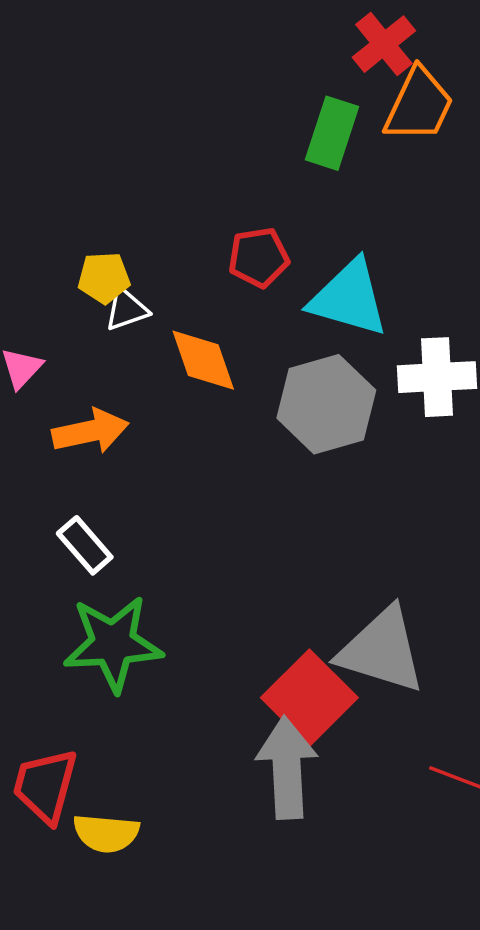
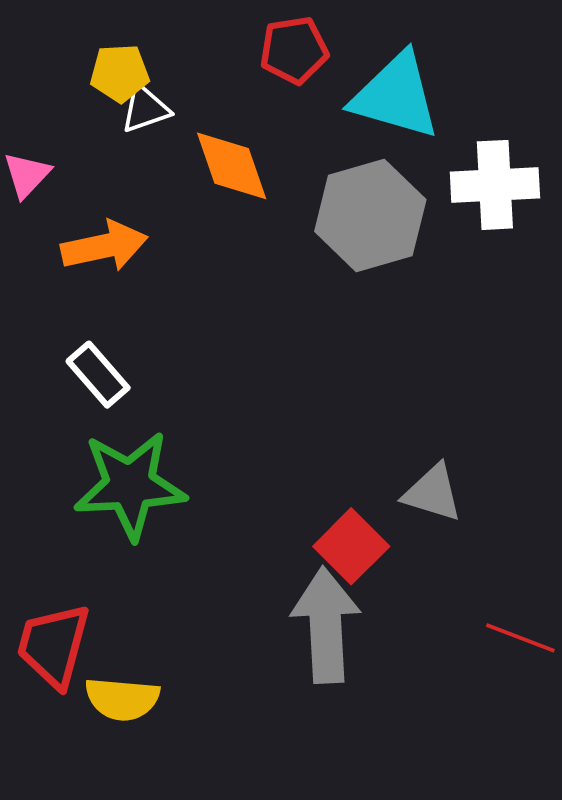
gray triangle: (382, 650) -> (433, 493), size x0.6
red square: (309, 698) -> (351, 546), size x0.7

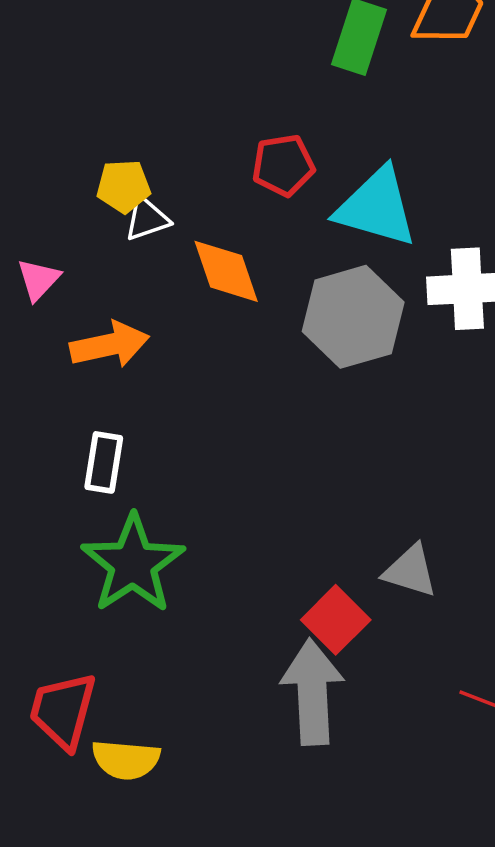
white rectangle: (98, 375) -> (104, 462), turned 50
green star: (130, 485) -> (133, 564), turned -30

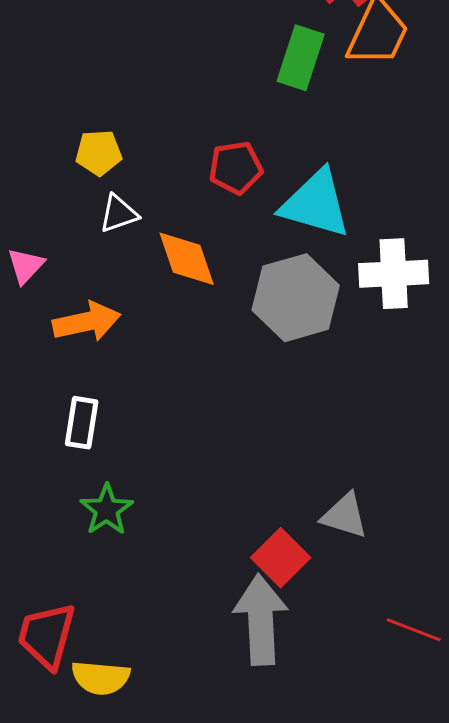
yellow pentagon: (124, 186) -> (99, 153), moved
green star: (133, 564) -> (107, 510), size x0.6

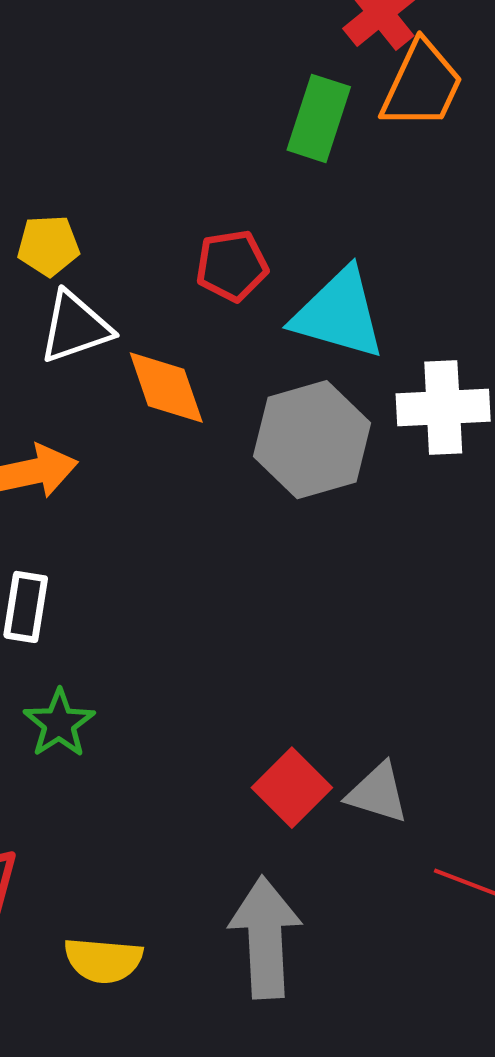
white triangle: (119, 214) -> (75, 327), size x1.4
gray triangle: (345, 516) -> (378, 793), moved
gray arrow: (261, 620) -> (265, 937), moved
yellow semicircle: (101, 678) -> (103, 960), moved

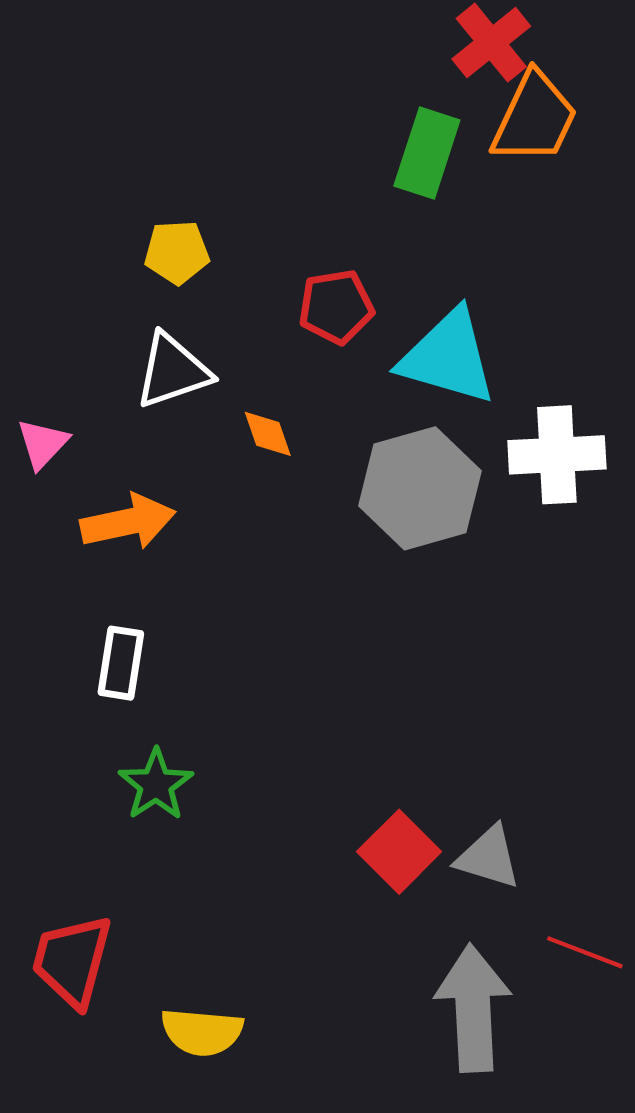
yellow pentagon: (48, 246) -> (177, 252), moved
orange diamond: (166, 387) -> (268, 434), size x0.6
gray arrow: (265, 937) -> (473, 1008), moved

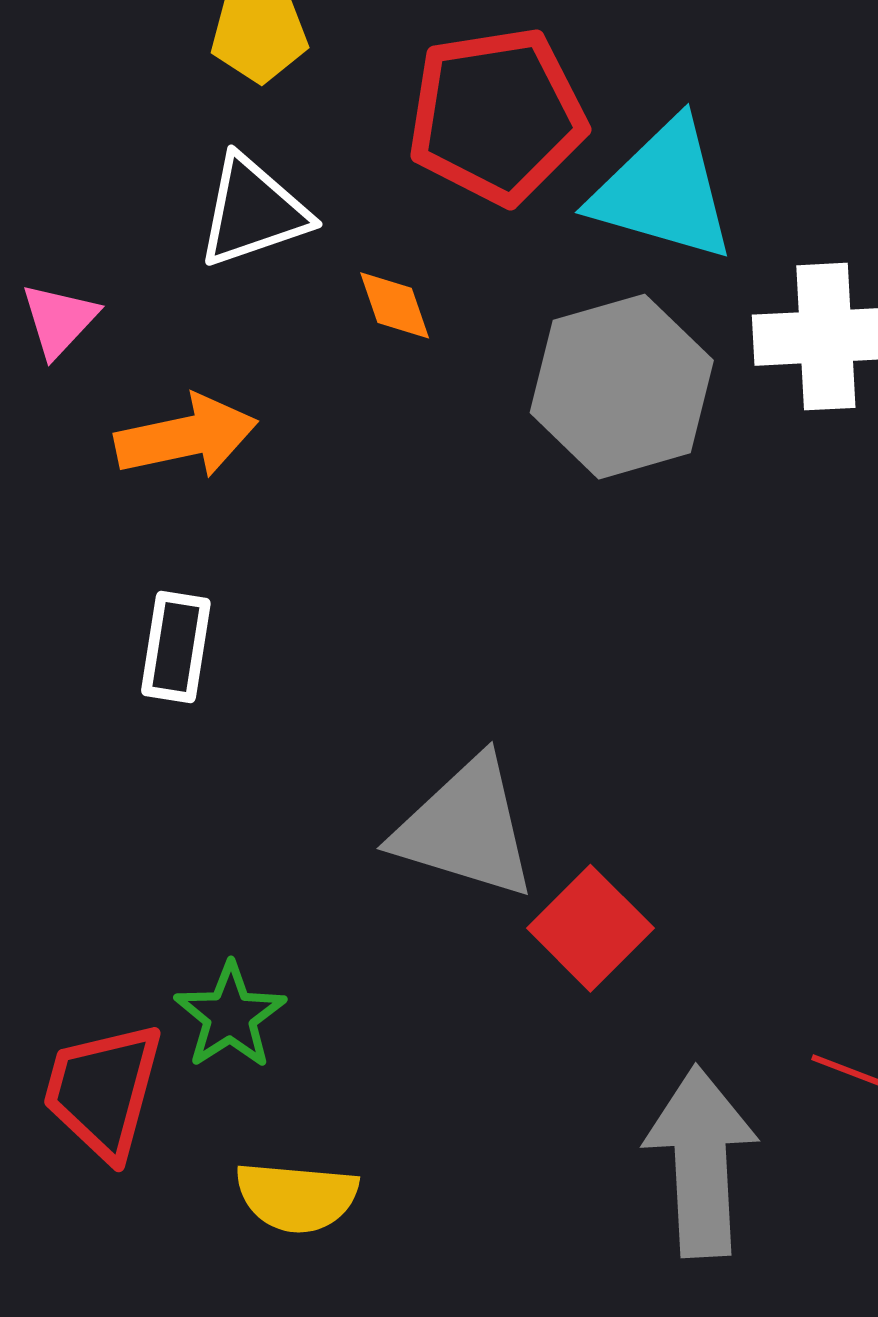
red pentagon: (336, 307) -> (497, 116), size x1.6
green star: (156, 785) -> (230, 1016), moved
gray triangle: (488, 857) -> (465, 828), moved, size x1.5

